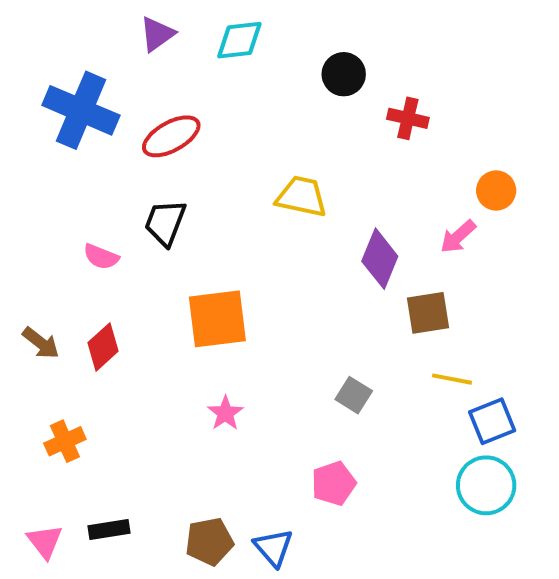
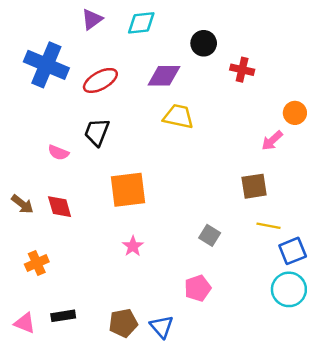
purple diamond: (380, 259) -> (164, 76), moved, turned 68
red diamond: (103, 347) -> (60, 207), turned -64
pink triangle: (45, 542) -> (25, 323), turned -30

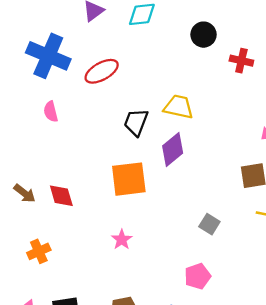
purple diamond: (164, 76) -> (173, 149), moved, turned -40
black trapezoid: (97, 132) -> (136, 122), moved
pink semicircle: (58, 153) -> (51, 112), moved, turned 54
pink star: (133, 246) -> (122, 240), moved

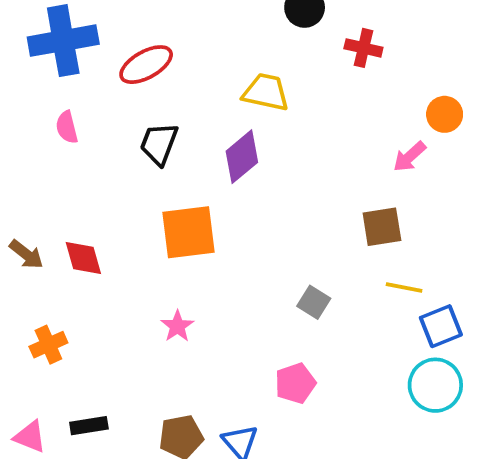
blue cross: (48, 56) -> (63, 41), turned -33
yellow trapezoid: (179, 107) -> (266, 92), moved
black trapezoid: (136, 122) -> (159, 144), moved
purple diamond: (173, 149) -> (242, 157), moved

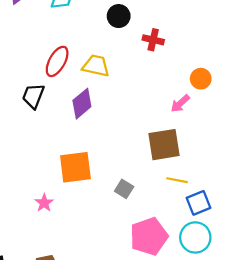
red ellipse: (146, 65) -> (57, 61), moved, turned -32
brown square: (382, 227) -> (164, 145), size x1.4
orange square: (188, 232) -> (75, 167), moved
pink pentagon: (295, 383) -> (149, 236), moved, size x1.6

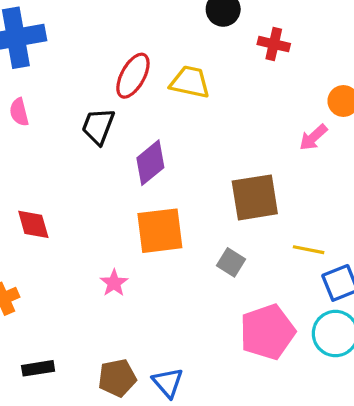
purple diamond: (82, 104) -> (150, 163), moved
brown square: (164, 145) -> (255, 197), moved

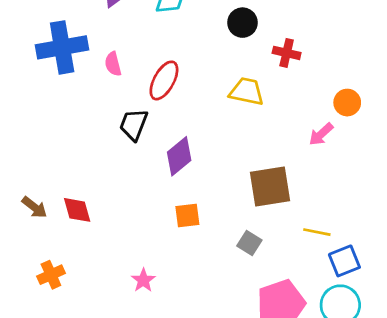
yellow trapezoid: (190, 82) -> (247, 91), moved
pink semicircle: (19, 112) -> (113, 64), moved
orange square: (160, 231) -> (187, 215), size x0.6
pink star: (114, 283) -> (143, 280), moved

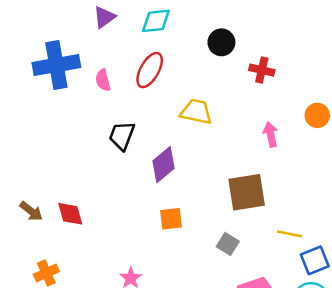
red ellipse: (164, 80) -> (150, 70), moved
yellow trapezoid: (247, 91) -> (196, 112), moved
pink arrow: (321, 134) -> (271, 134), moved, turned 120

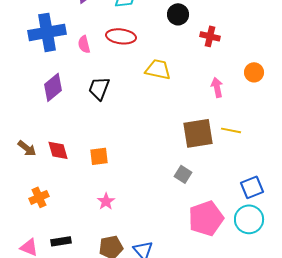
red ellipse: (150, 70) -> (121, 36), turned 68
purple diamond: (163, 165) -> (53, 87), moved
orange square: (171, 219) -> (99, 156), moved
yellow line: (289, 234) -> (231, 130), moved

